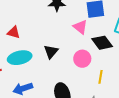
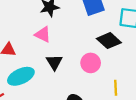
pink triangle: (80, 27) -> (43, 34), moved
yellow line: (101, 77) -> (116, 88), moved

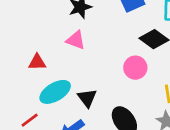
black triangle: (54, 62) -> (87, 98), moved

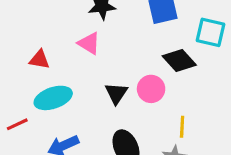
black triangle: (87, 98) -> (116, 93), moved

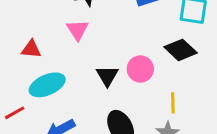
pink triangle: (89, 43) -> (78, 30), turned 30
black diamond: (179, 61) -> (181, 50), moved

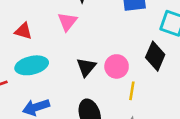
black diamond: (181, 50) -> (155, 56), turned 60
yellow line: (173, 103) -> (132, 91), moved

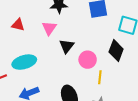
red triangle: (23, 31) -> (18, 25), moved
black triangle: (86, 67) -> (67, 46), moved

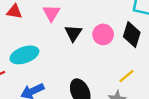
pink circle: (88, 60) -> (103, 34), moved
yellow line: (100, 77) -> (126, 76), moved, turned 48

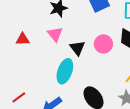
cyan ellipse: (24, 55) -> (65, 71), moved, turned -40

